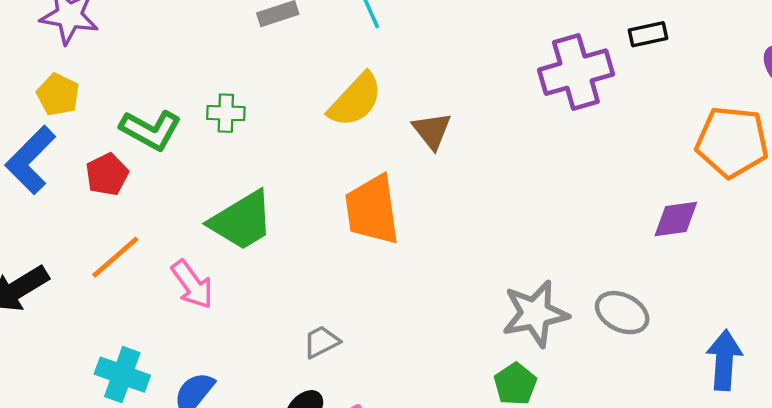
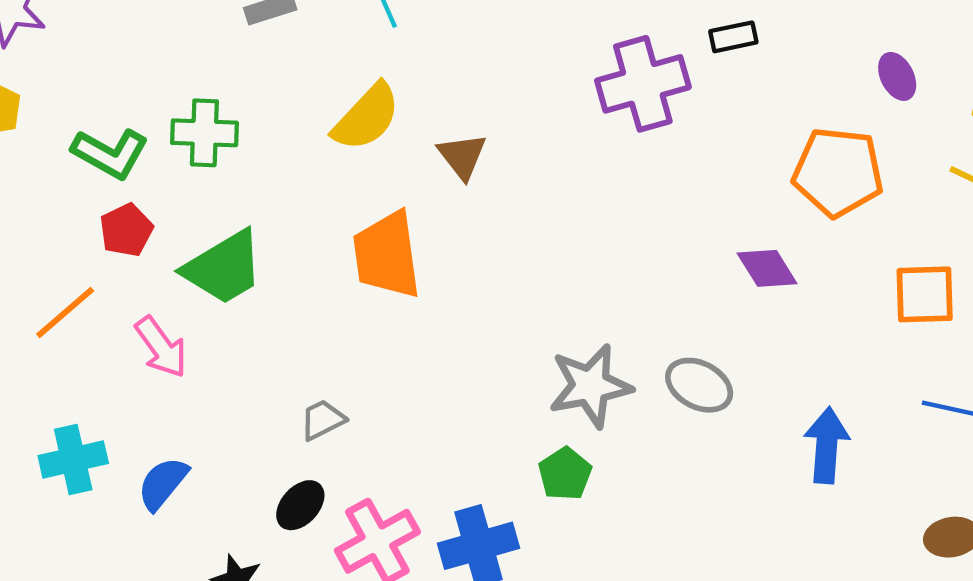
green cross: (226, 113) -> (204, 133), size x1.4
red pentagon: (107, 174) -> (126, 230), moved
purple diamond: (676, 219) -> (767, 268), turned 66
cyan cross: (122, 375) -> (73, 459), turned -33

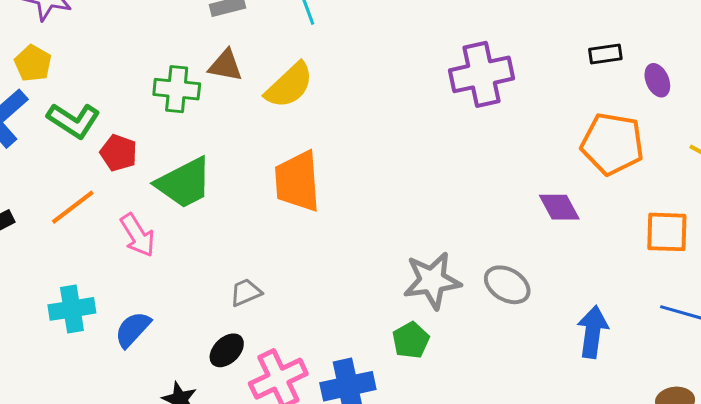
black rectangle: (733, 37) -> (605, 54), moved
green L-shape: (110, 153) -> (73, 120), moved
brown triangle: (462, 156) -> (225, 66), moved, turned -45
red pentagon: (126, 230) -> (119, 153), turned -30

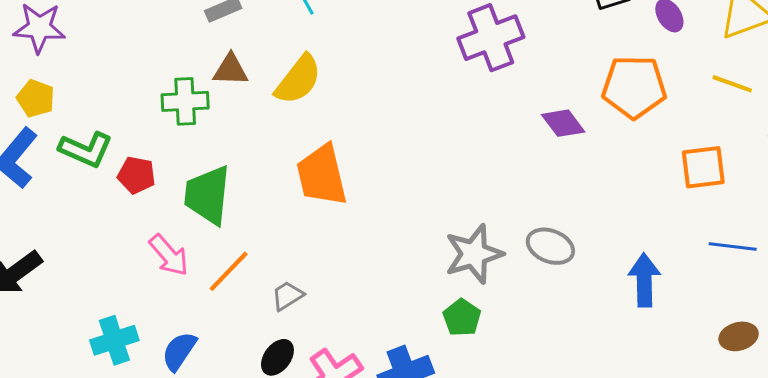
green trapezoid: (184, 183) -> (208, 195), turned 132
orange line: (73, 207) -> (229, 271), moved
purple diamond: (559, 207) -> (563, 123), moved

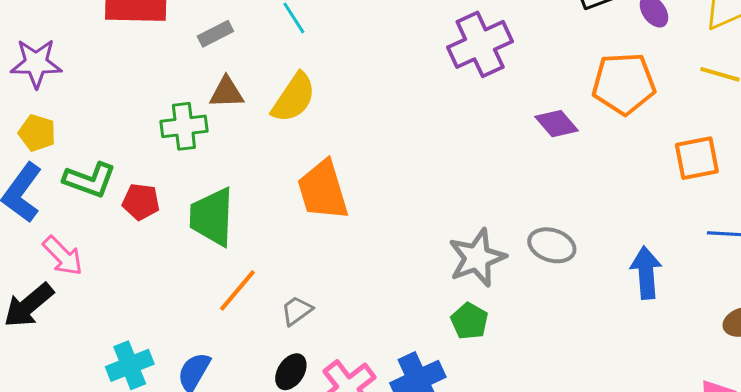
pink arrow: (169, 255) -> (63, 256), moved

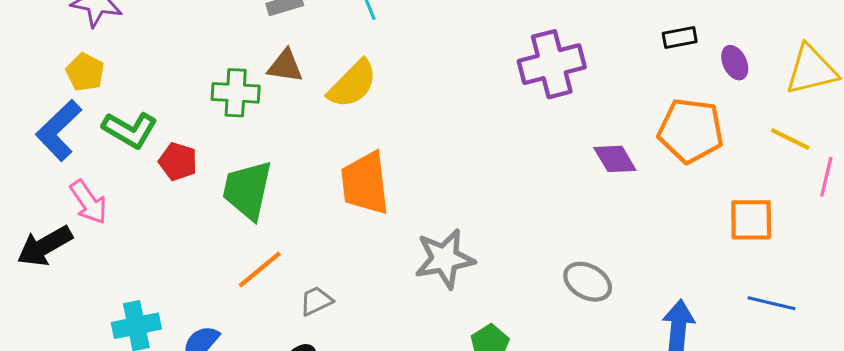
gray star: (477, 258) -> (445, 259), moved

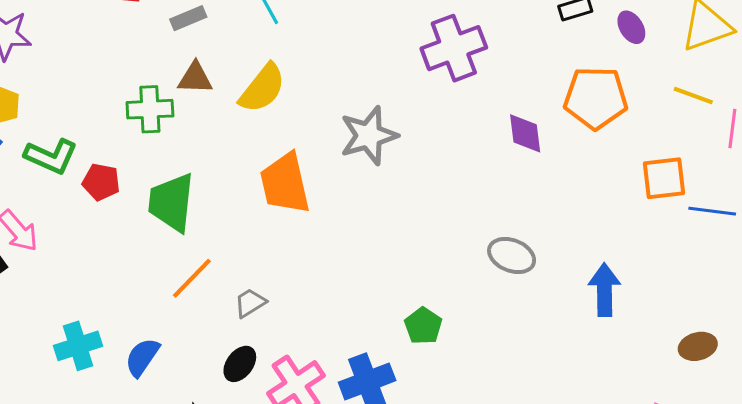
purple diamond: (615, 159) -> (525, 133), turned 30
gray star: (445, 259) -> (369, 136), moved
blue line: (772, 303) -> (712, 211), moved

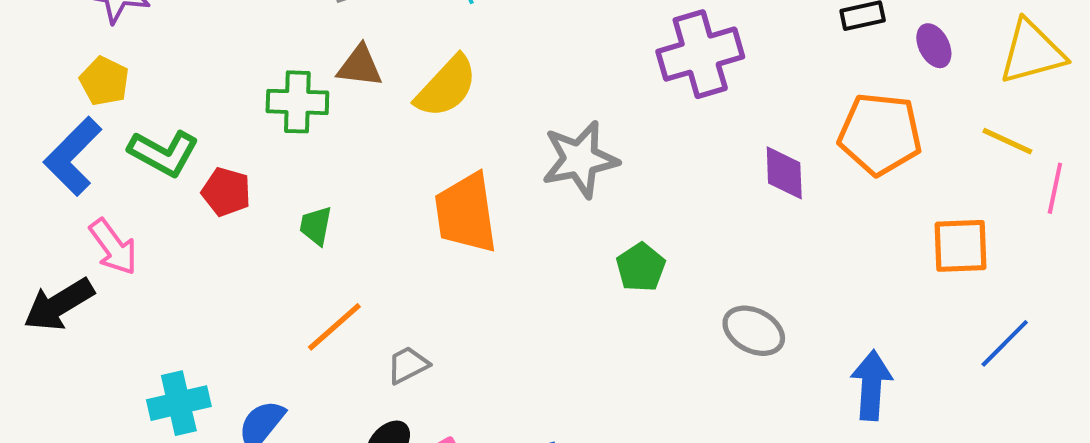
green trapezoid: (172, 202) -> (316, 226), size x0.5
blue line: (712, 211) -> (1005, 343), moved, turned -57
green pentagon: (423, 326) -> (641, 267), moved

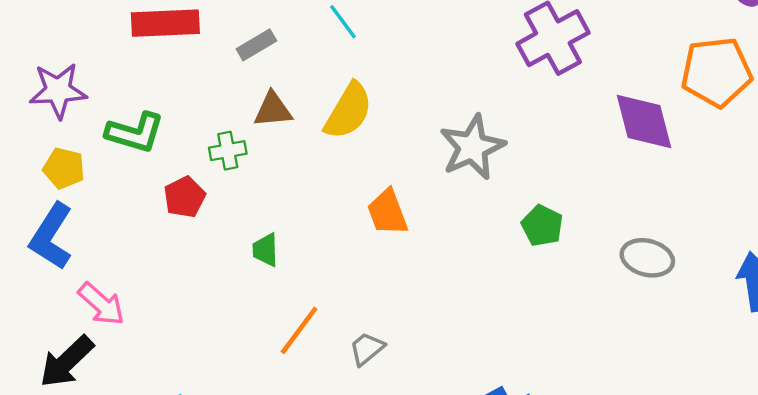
green cross: (297, 102) -> (228, 151), size x0.7
green L-shape: (163, 153) -> (135, 133), moved
purple diamond: (784, 173) -> (644, 121), size x1.4
red pentagon: (226, 192) -> (185, 197), moved, turned -30
orange trapezoid: (466, 213) -> (387, 212), size x0.7

